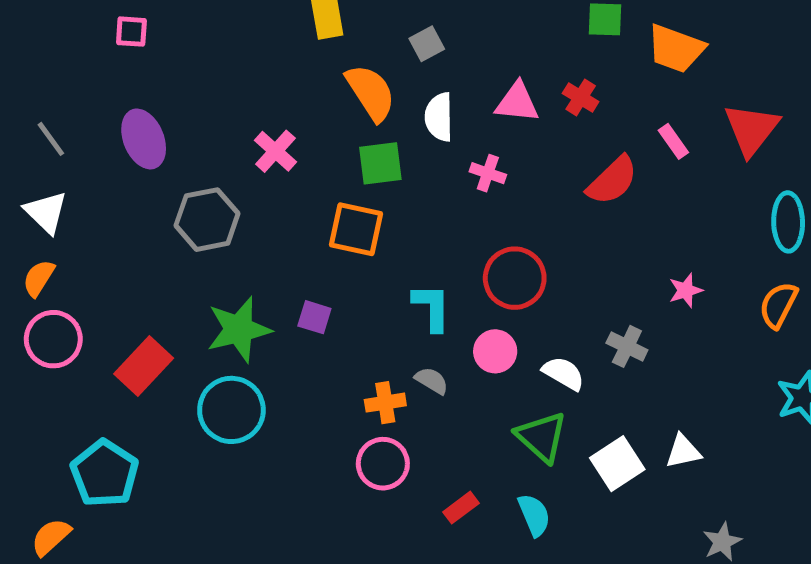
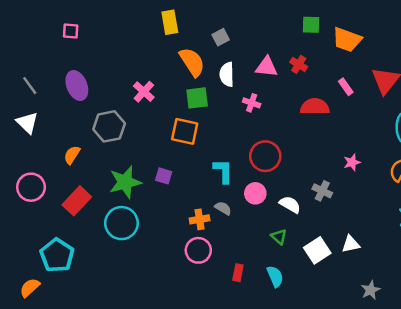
red semicircle: (612, 180) -> (315, 107), turned -136
orange semicircle: (39, 278) -> (72, 155), moved
green triangle: (542, 437) -> (279, 237), size x0.6
red rectangle: (461, 508) -> (238, 273), turned -42

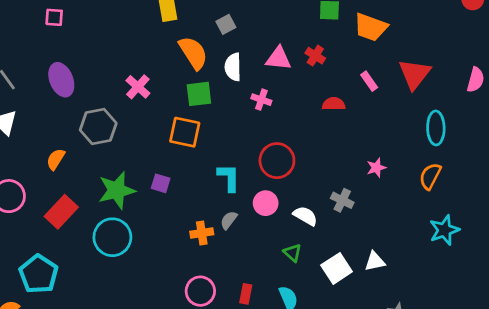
red semicircle: (315, 107) -> (334, 104), size x0.7
gray semicircle: (223, 208) -> (229, 220), turned -84
pink circle: (198, 250) -> (200, 291), moved

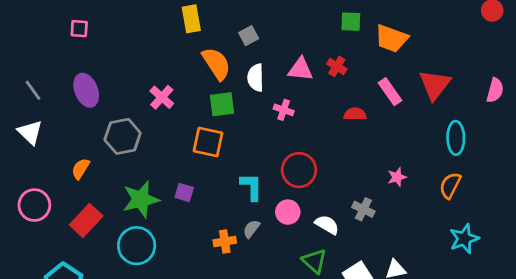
pink rectangle: (369, 81) -> (390, 92), size x1.4
green triangle: (293, 253) -> (314, 261), size x1.4

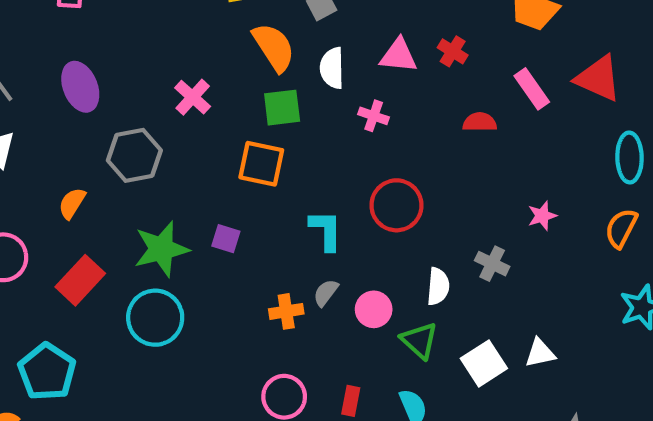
red triangle: (435, 85) -> (598, 78), turned -44
pink circle: (288, 212) -> (374, 309), moved
white semicircle: (327, 225) -> (438, 286), turned 65

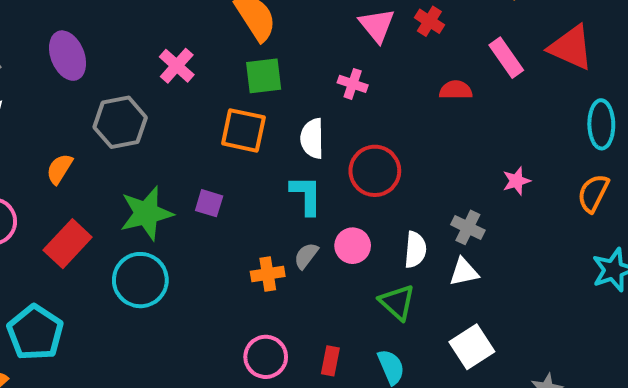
pink triangle: (399, 56) -> (377, 25), turned 45
white semicircle: (332, 68) -> (312, 138), moved
pink circle: (374, 309) -> (353, 246), moved
white triangle: (540, 353) -> (464, 272), moved
white square: (484, 363) -> (472, 347), moved

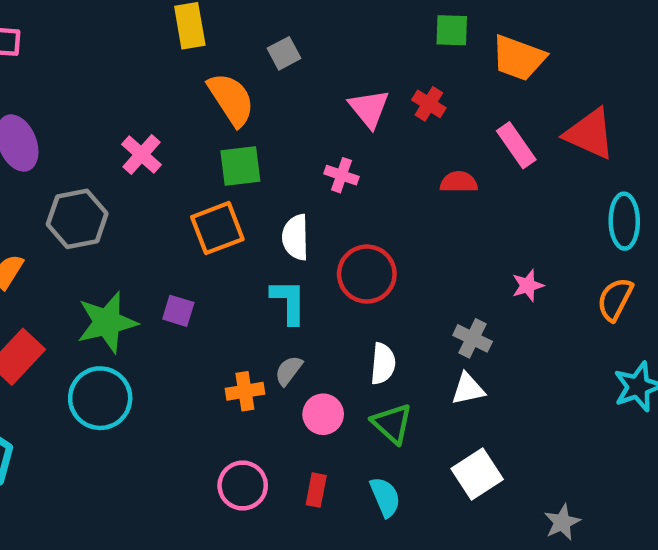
orange square: (243, 130) -> (217, 228), turned -33
pink circle: (353, 246) -> (323, 414), moved
white semicircle: (415, 250) -> (383, 364), moved

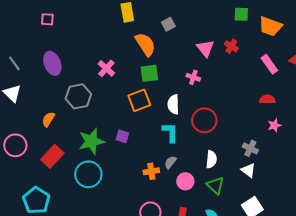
red semicircle: (459, 182) -> (267, 99), moved
white triangle: (468, 389) -> (248, 170), turned 49

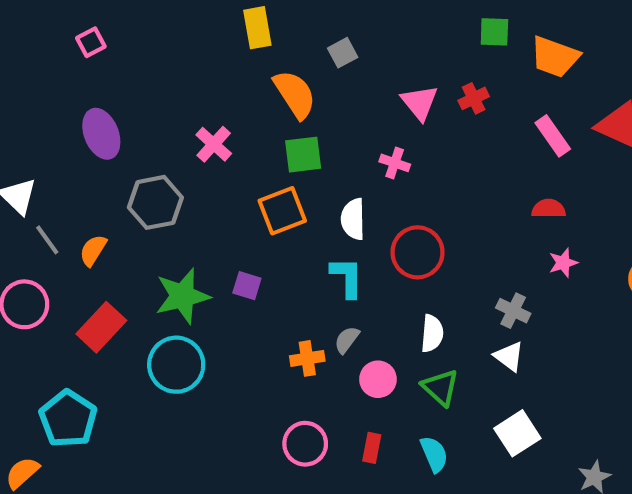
pink square: (47, 19) -> (91, 42), turned -32
red cross: (231, 46) -> (474, 98), turned 32
gray line: (14, 63) -> (47, 240), moved

